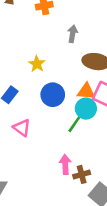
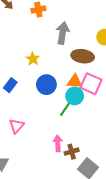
gray arrow: (73, 34) -> (63, 33), size x1.5
pink triangle: (22, 128) -> (17, 126), moved, turned 35

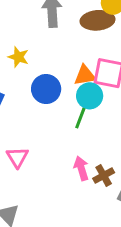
brown ellipse: (83, 56) -> (97, 20), moved

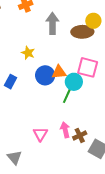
orange triangle: (85, 75) -> (59, 72), moved
pink triangle: (17, 157) -> (40, 134), moved

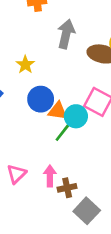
orange triangle: (59, 72) -> (58, 111), moved

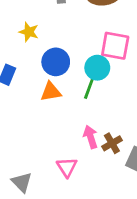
orange triangle: (58, 111) -> (51, 92), moved
pink triangle: (16, 174) -> (67, 167), moved

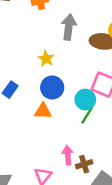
yellow star: (29, 32) -> (46, 59), moved
green line: (89, 88) -> (87, 115), moved

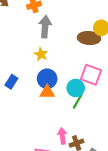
gray arrow: (69, 27) -> (45, 27), moved
orange triangle: (43, 111) -> (47, 92), moved

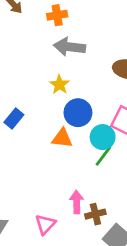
gray arrow: (45, 27) -> (69, 47), turned -95
blue circle: (47, 79) -> (78, 113), moved

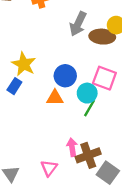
gray arrow: (69, 47) -> (78, 24), moved, turned -65
yellow star: (59, 85) -> (24, 64), moved, size x1.5
brown cross: (95, 214) -> (88, 155), size x1.5

